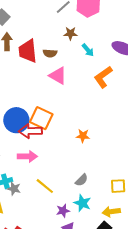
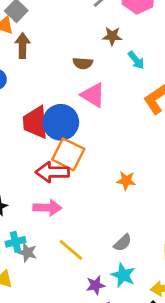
red trapezoid: (28, 51) -> (35, 122), moved
blue circle: (16, 120) -> (61, 122), moved

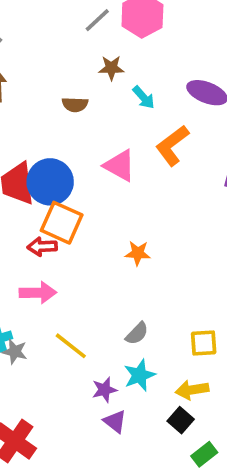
pink triangle: (93, 95) -> (120, 166), moved
red arrow: (52, 172) -> (42, 247), size x0.7
cyan star: (123, 275) -> (139, 375), turned 30

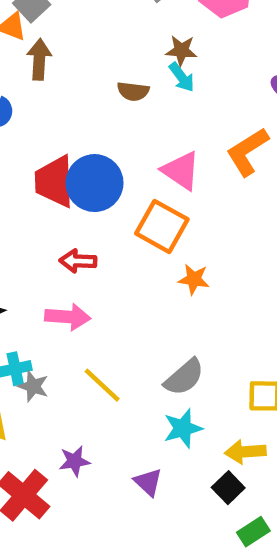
cyan arrow: (144, 97) -> (182, 77), moved
orange square: (62, 223) -> (162, 226), moved
gray semicircle: (137, 333) -> (184, 377), size x1.4
purple star: (104, 390) -> (74, 461), moved

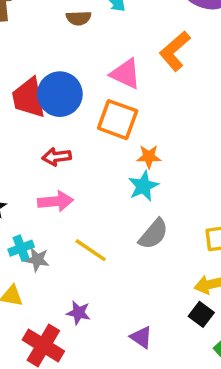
cyan star: (183, 428) -> (143, 186), moved
purple star: (74, 461) -> (78, 313), turned 30
purple triangle: (148, 482) -> (141, 337), moved

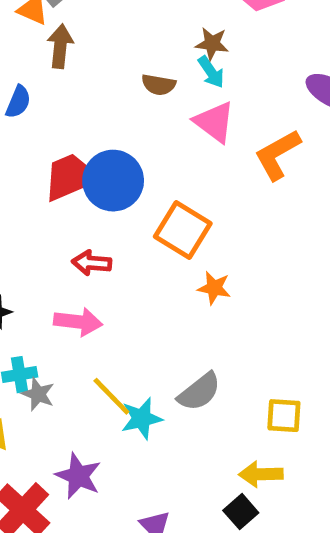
pink triangle: (126, 74) -> (214, 122), moved
red trapezoid: (29, 98) -> (71, 177), turned 66
cyan star: (143, 186) -> (142, 419), moved
purple star: (78, 313) -> (78, 476), size x1.4

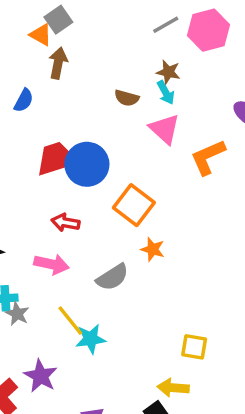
gray semicircle: (199, 392) -> (112, 277), moved

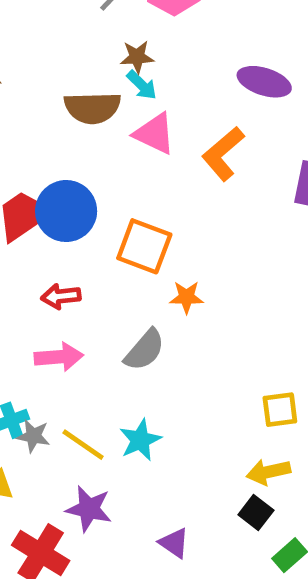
brown semicircle: (127, 98) -> (92, 108), size x1.6
yellow line: (70, 321) -> (83, 445), moved

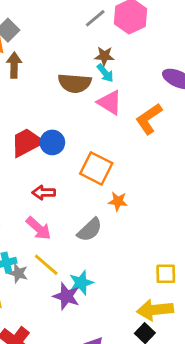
blue circle: (66, 211) -> (52, 142), size x0.7
pink arrow: (59, 357) -> (39, 228), turned 40
yellow line: (83, 445) -> (46, 265), moved
yellow arrow: (268, 472) -> (155, 310), size x1.4
purple star: (89, 509) -> (66, 296), moved

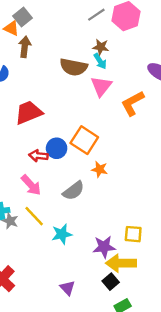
pink triangle: (110, 102) -> (101, 86), turned 30
blue circle: (52, 142) -> (57, 148), moved
purple star: (66, 296) -> (104, 247), moved, turned -30

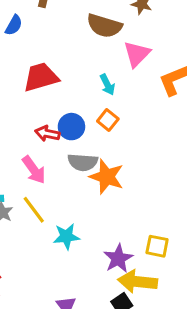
cyan arrow: (100, 61) -> (107, 85), moved
orange square: (84, 140) -> (108, 120), size x0.6
orange star: (100, 169) -> (107, 177), moved, size x1.6
gray semicircle: (74, 191) -> (83, 162), moved, turned 35
purple star: (104, 247) -> (118, 258), turned -30

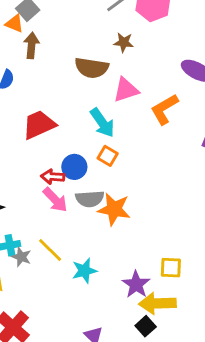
pink triangle: (137, 54) -> (126, 90), turned 36
cyan arrow: (107, 85) -> (102, 123), size x1.5
pink arrow: (34, 170) -> (55, 200), moved

